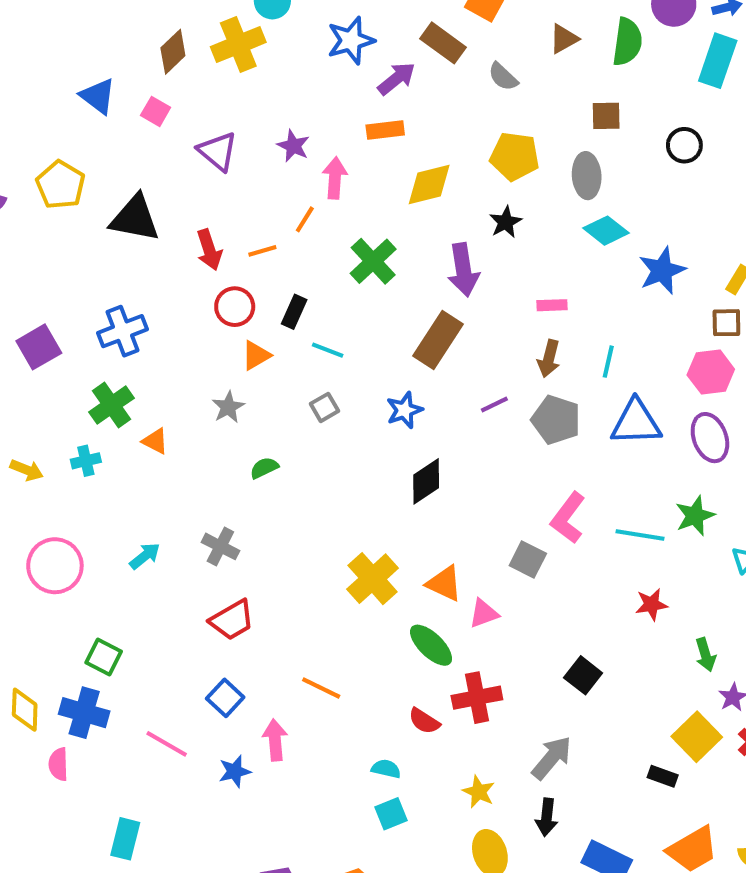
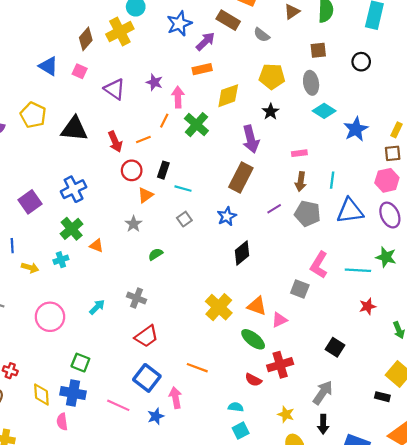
green cross: (373, 261) -> (196, 125), moved
green star: (695, 516) -> (386, 257), turned -30
blue square: (225, 698) -> (147, 378), size x1.4

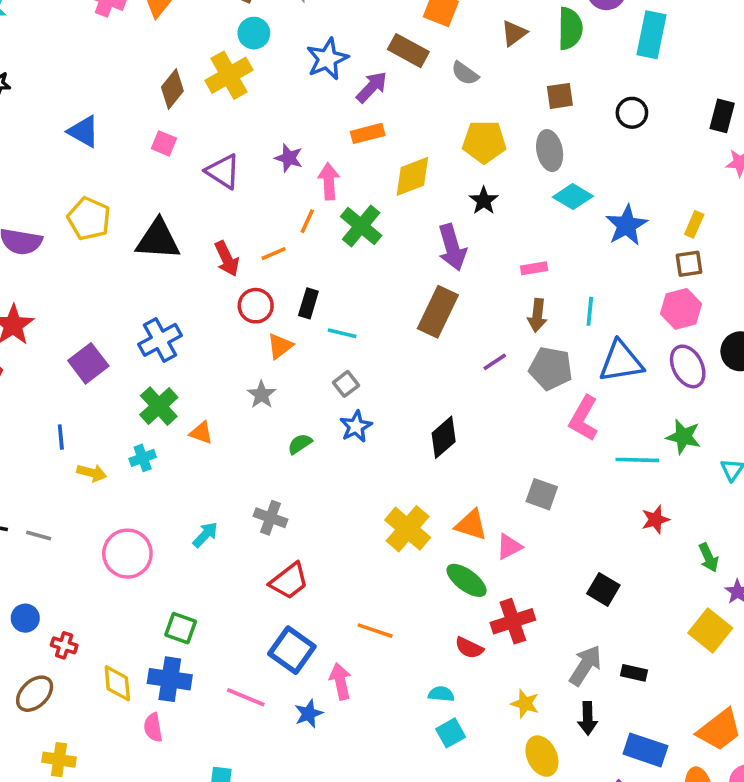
blue triangle: (48, 66) -> (83, 131), moved
blue star: (227, 216) -> (356, 426), moved
pink L-shape: (319, 265) -> (584, 418), moved
black rectangle: (382, 397) -> (634, 673), moved

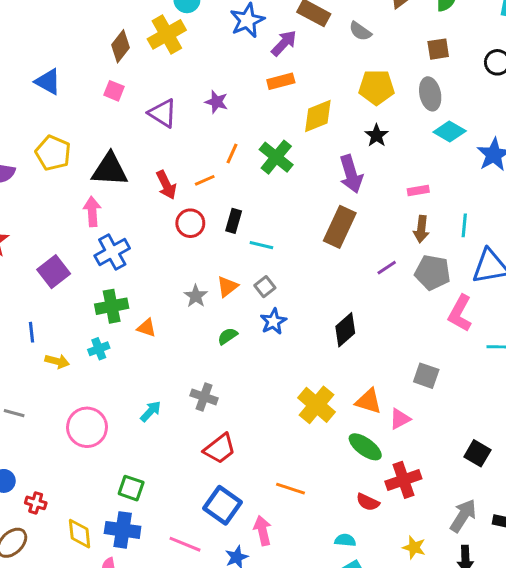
pink arrow: (329, 181) -> (92, 211), moved
orange triangle: (280, 346) -> (227, 287), moved
green cross: (159, 406) -> (112, 306), turned 32

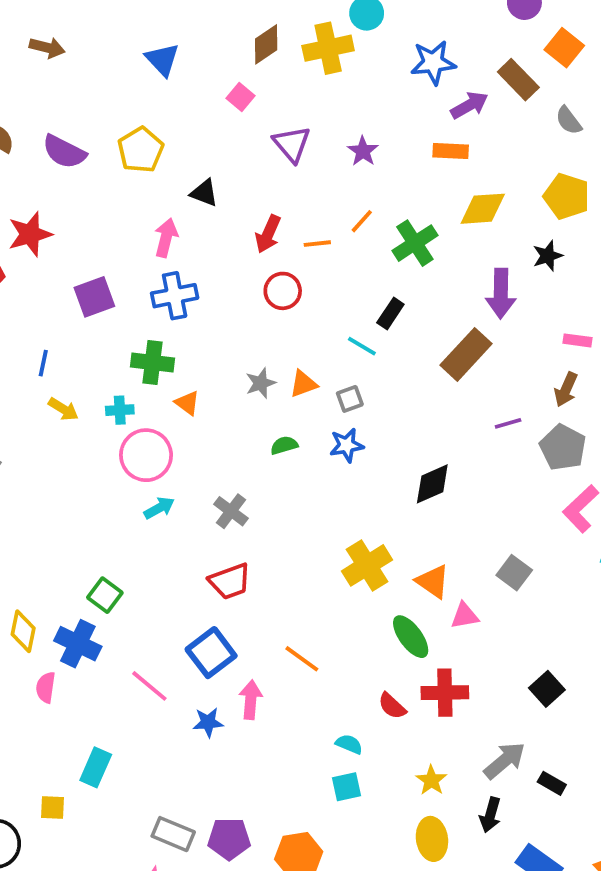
black triangle: (110, 170) -> (204, 193), size x0.6
red arrow: (166, 185) -> (268, 234), turned 32
black rectangle: (234, 221) -> (390, 313), moved
pink circle: (87, 427) -> (146, 455), moved

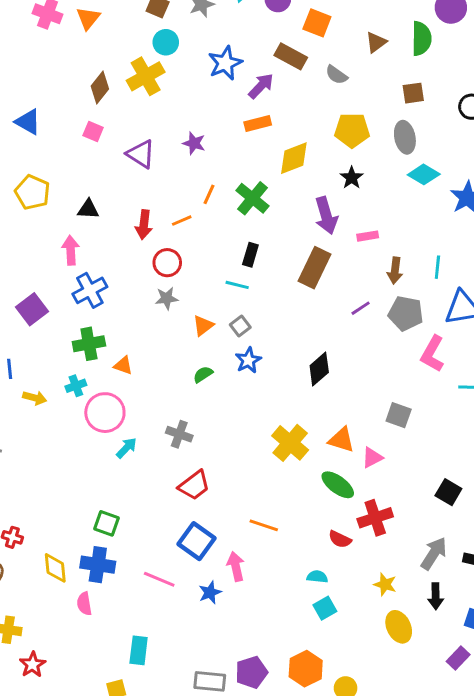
pink rectangle: (577, 340) -> (368, 236), moved
gray star: (261, 383) -> (167, 298), moved, turned 30

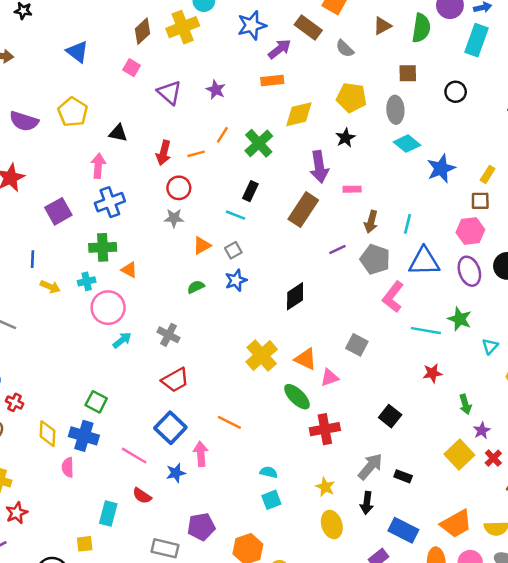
red semicircle: (340, 539) -> (142, 496), moved
purple pentagon: (251, 672) -> (201, 527), moved

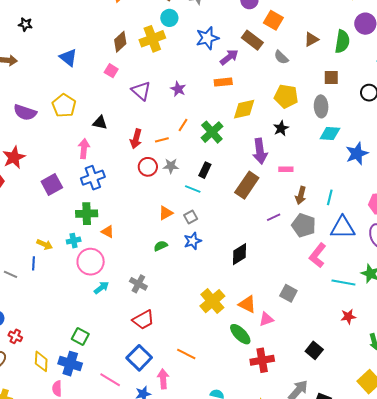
cyan diamond: (407, 144) -> (330, 133), turned -35
gray star: (174, 218) -> (171, 166), moved
blue line: (32, 259) -> (34, 263), moved

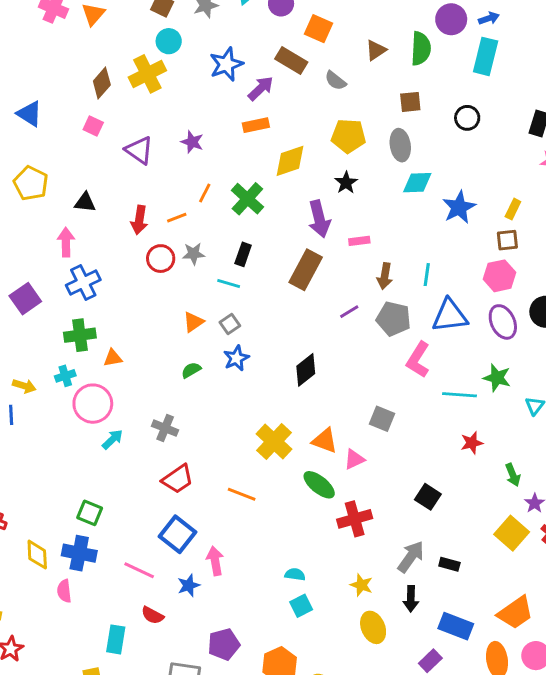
orange triangle: (108, 232) -> (113, 358), turned -32
orange line: (186, 354) -> (242, 494), moved

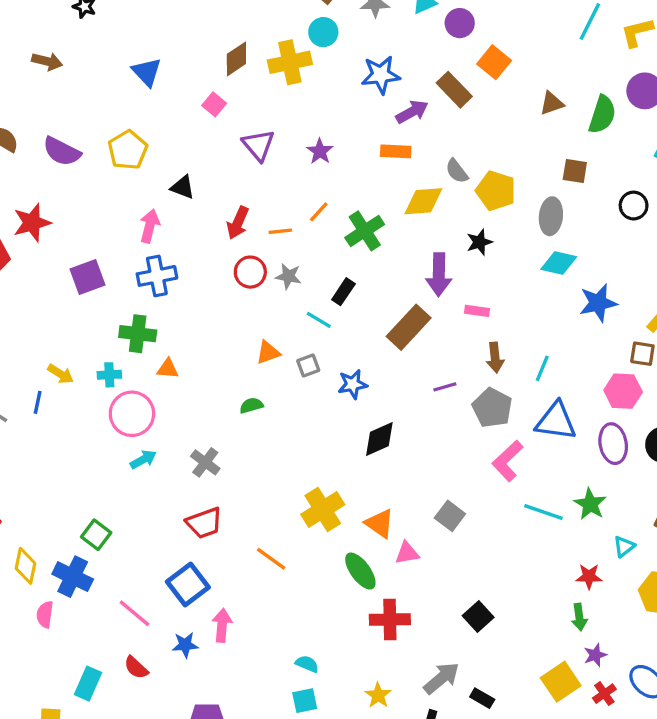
gray semicircle: (335, 81) -> (457, 171), moved
brown arrow: (385, 276) -> (495, 358), turned -30
blue star: (236, 358) -> (353, 384), moved
red star: (472, 443) -> (589, 576), moved

